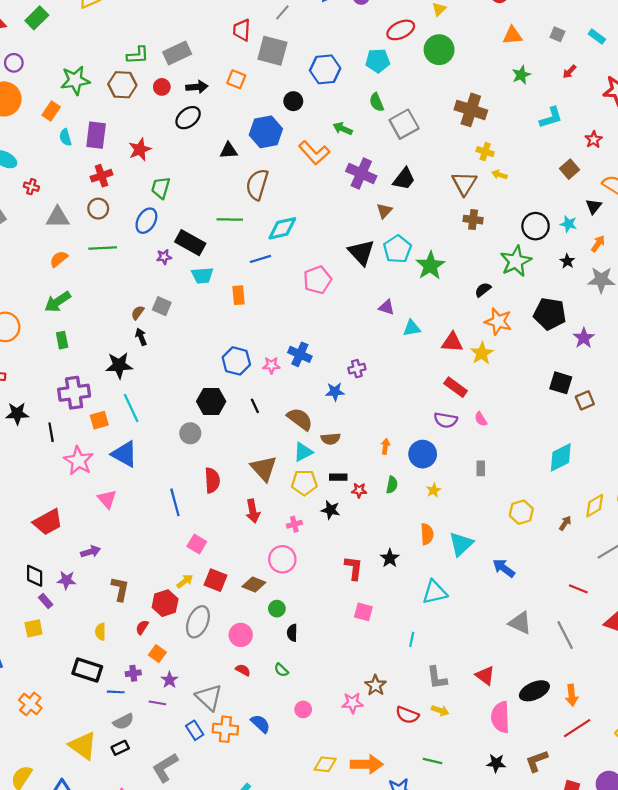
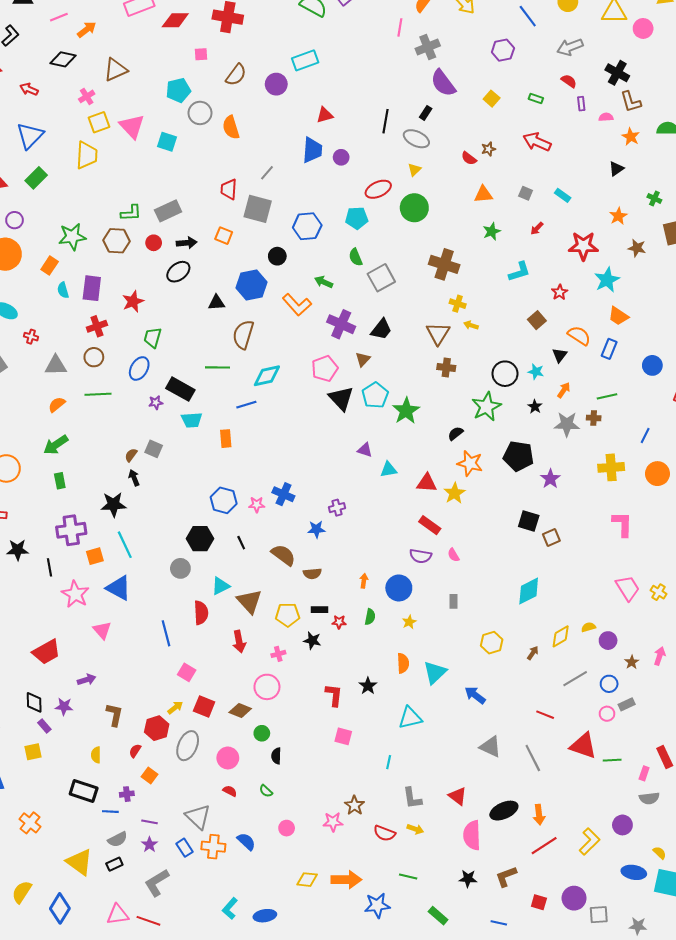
pink pentagon: (317, 280) -> (325, 369), moved
cyan triangle: (303, 452) -> (221, 586), moved
purple star: (169, 680) -> (149, 845), moved

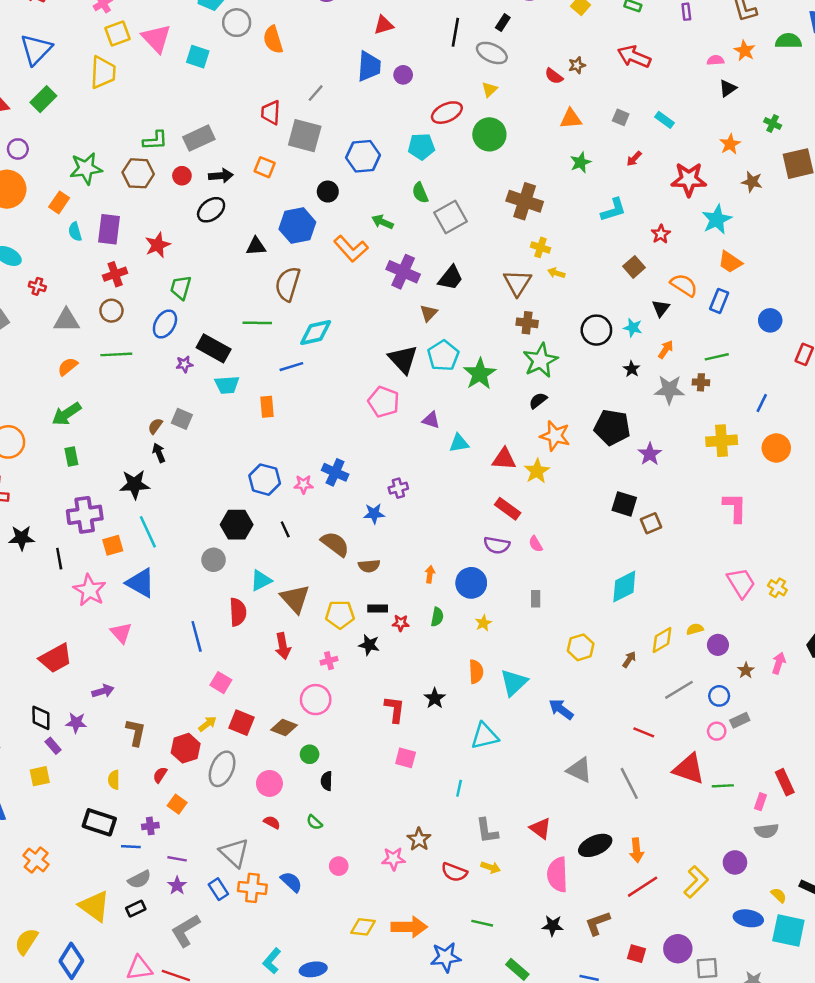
pink semicircle: (606, 117) -> (715, 60), moved
pink pentagon: (325, 369) -> (384, 402), moved, turned -30
green star: (486, 407) -> (540, 360), moved

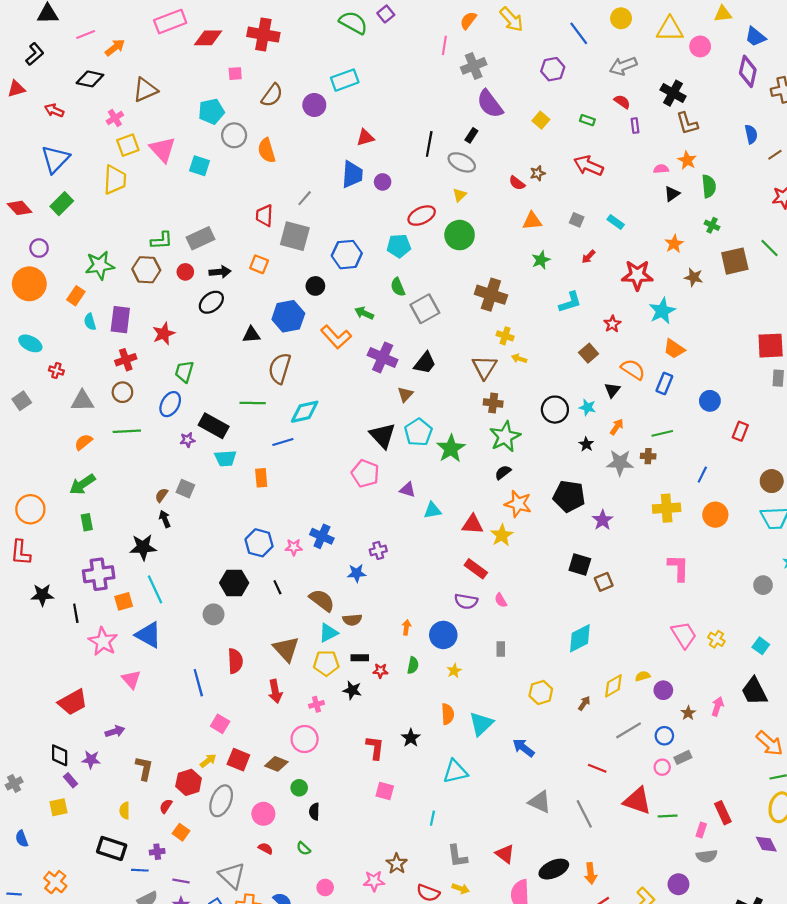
green semicircle: (788, 41) -> (709, 186), moved, turned 85
cyan triangle: (261, 580) -> (328, 633), moved

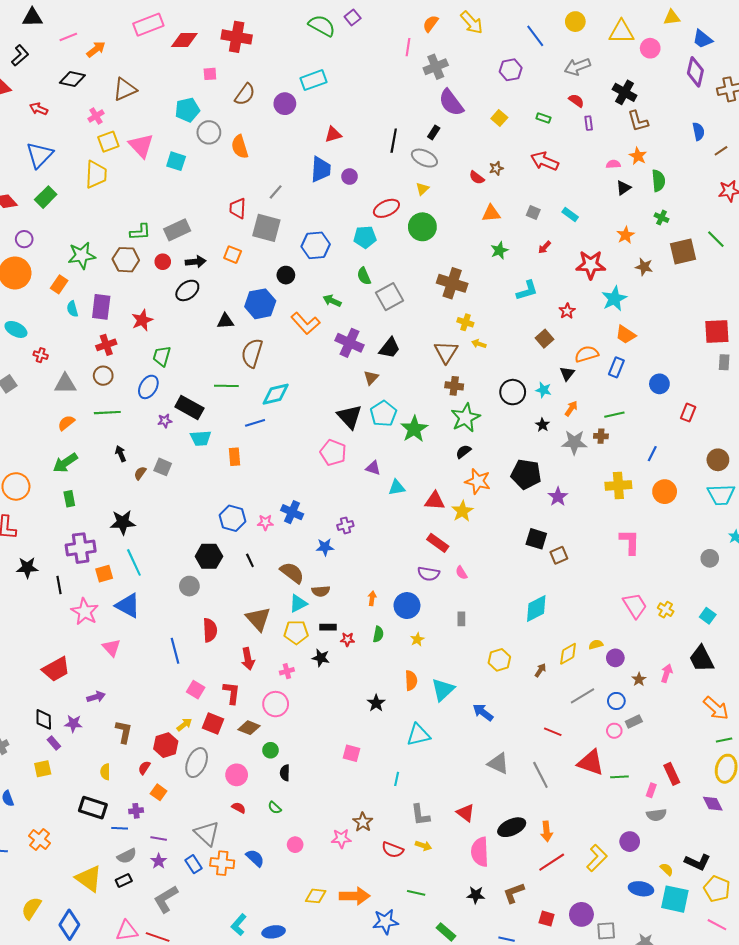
orange semicircle: (633, 369) -> (587, 354), turned -50
black arrow: (165, 519) -> (121, 454), moved
red L-shape: (375, 748) -> (231, 693), moved

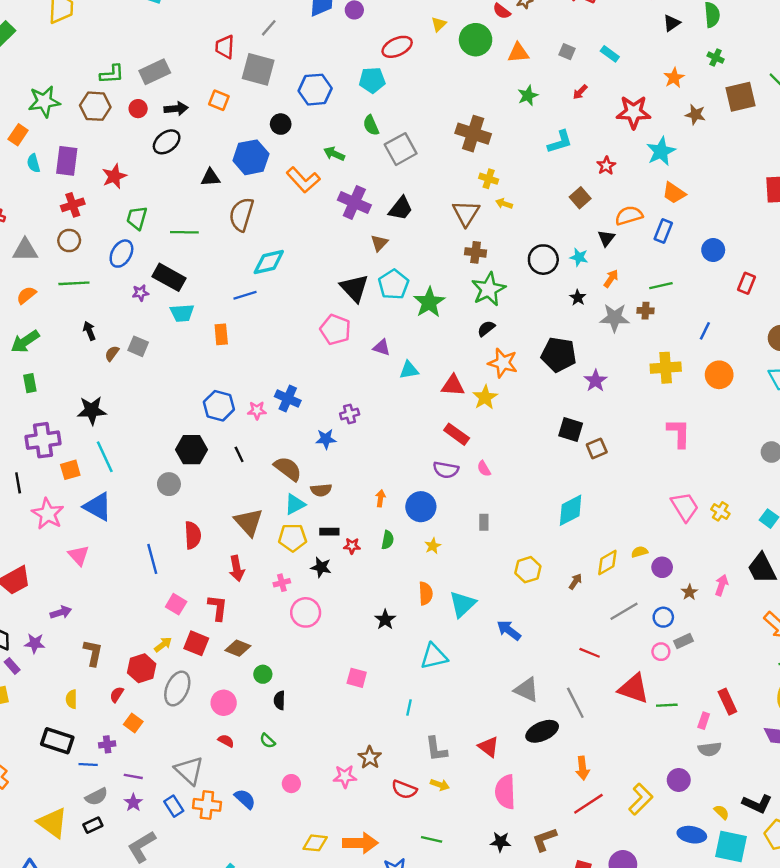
green circle: (422, 227) -> (476, 40), moved
green line: (226, 386) -> (184, 232), moved
pink circle: (276, 704) -> (306, 612), moved
black ellipse: (512, 827) -> (542, 731), moved

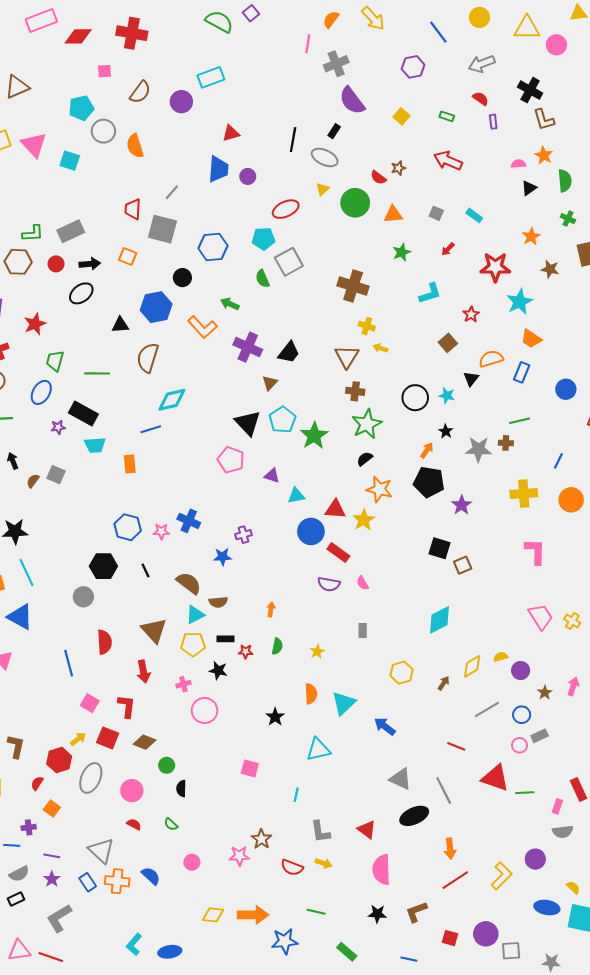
gray square: (401, 149) -> (289, 262), moved
orange arrow: (611, 279) -> (427, 450), moved
blue circle: (421, 507) -> (311, 531), moved

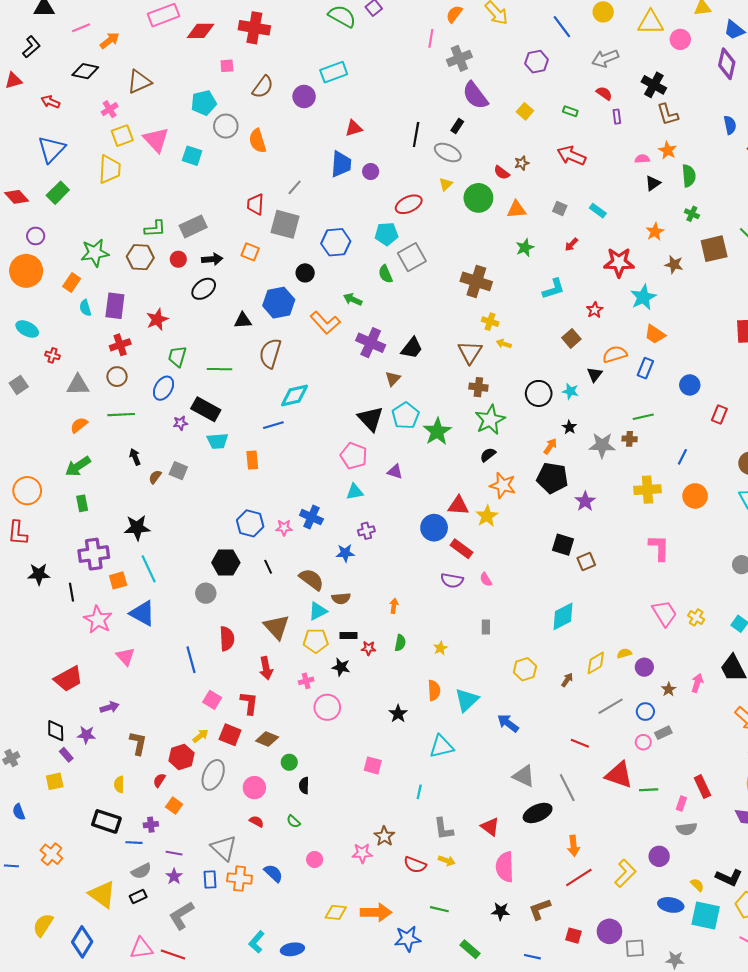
cyan triangle: (296, 496) -> (355, 492), moved
blue rectangle: (88, 882) -> (210, 880), turned 30

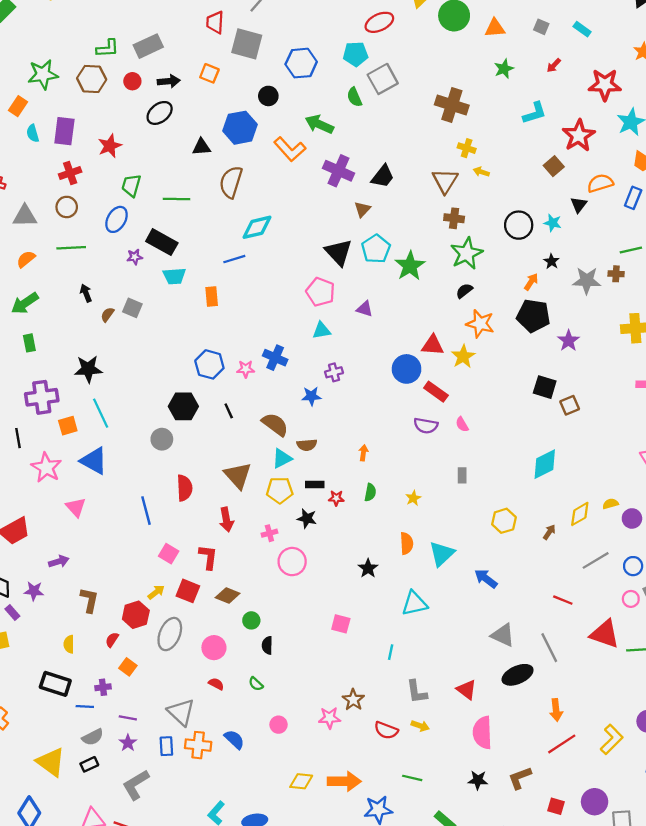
green arrow: (353, 299) -> (319, 124), size x1.4
red star: (595, 310) -> (579, 136), size x1.8

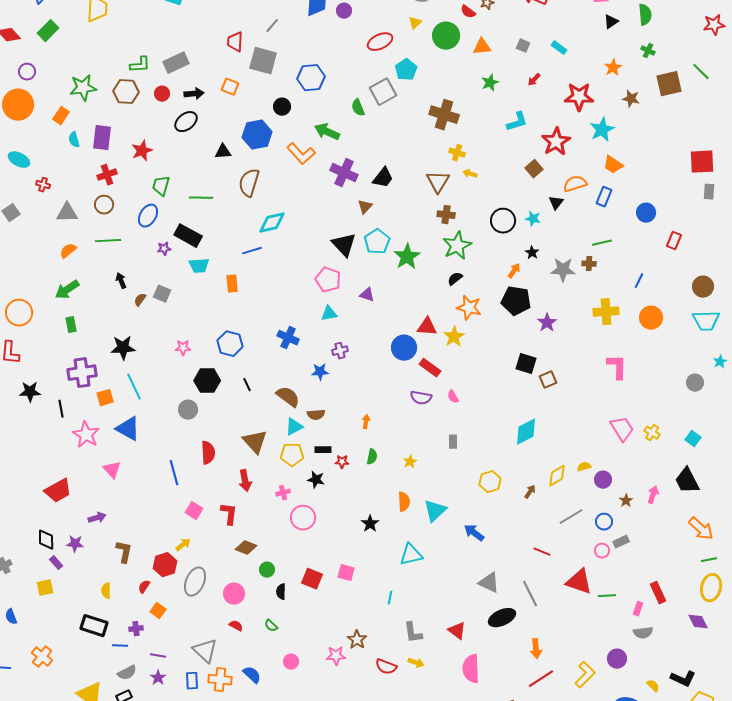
cyan pentagon: (356, 54) -> (406, 70), moved, turned -30
pink star: (246, 369) -> (183, 348), moved
red square: (188, 591) -> (312, 579), moved

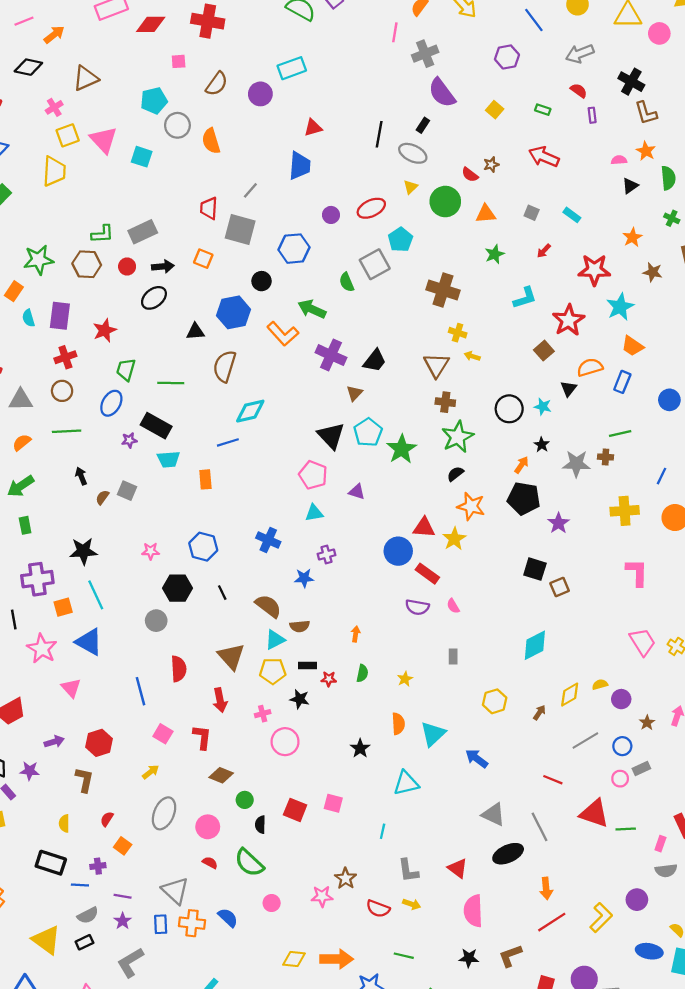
purple circle: (344, 11) -> (331, 215), moved
red hexagon: (165, 565) -> (99, 743), moved
green semicircle: (271, 626) -> (249, 863), size x2.0

